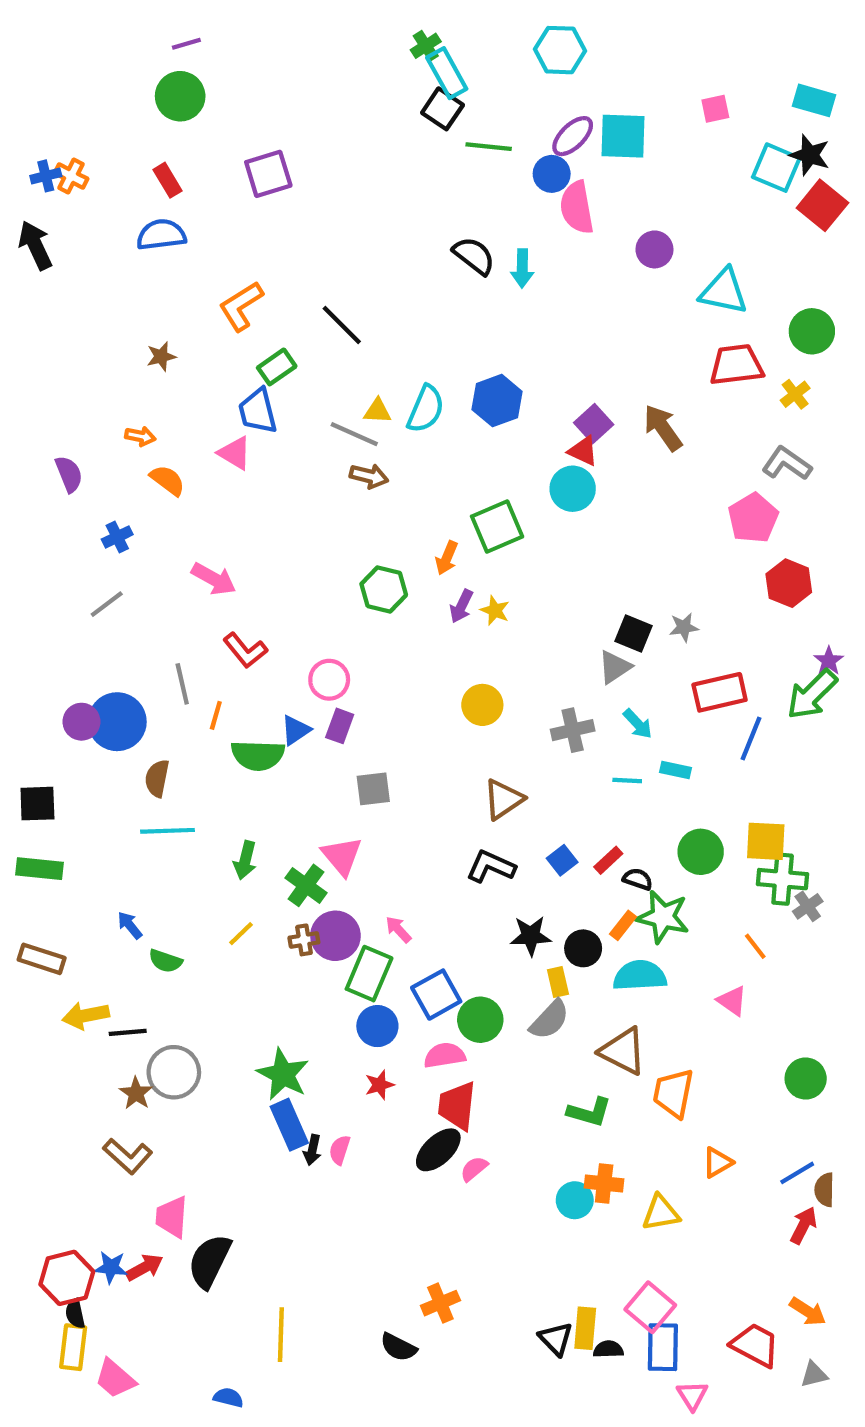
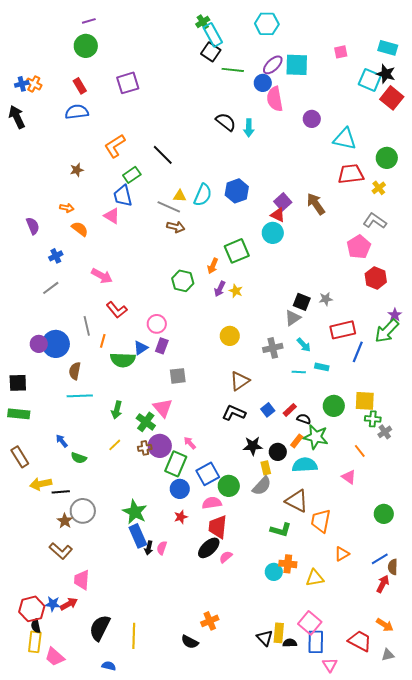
green cross: (783, 879) -> (373, 419), size x0.7
brown rectangle: (42, 959) -> (20, 457), turned 40
black semicircle: (210, 1261) -> (100, 628), moved

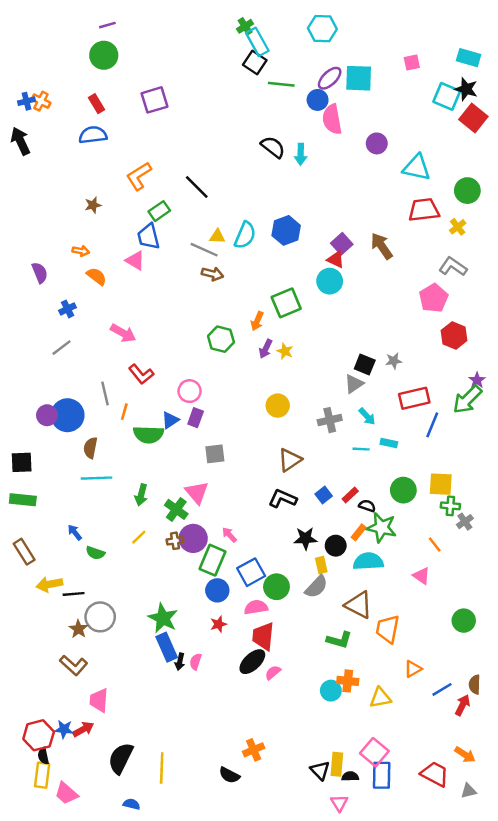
blue line: (380, 559) -> (442, 689), moved
pink triangle: (330, 665) -> (339, 803), moved

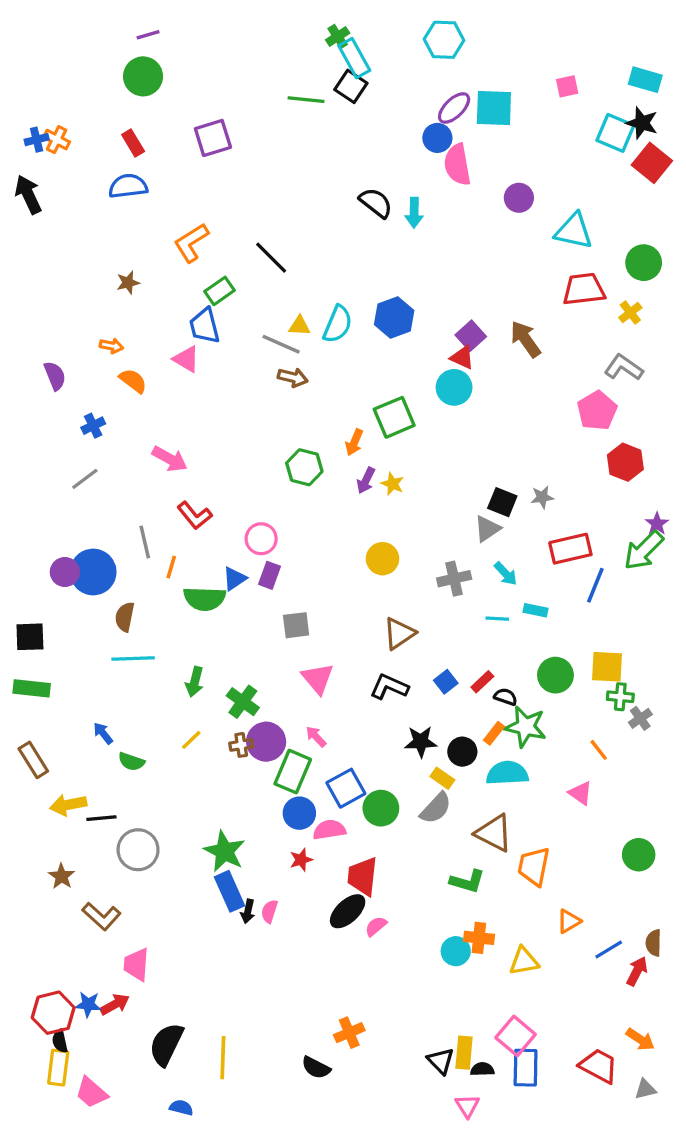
green line: (281, 84) -> (306, 100), moved
pink triangle: (197, 493) -> (318, 678), moved
yellow rectangle: (321, 565) -> (442, 778), turned -42
pink semicircle: (256, 607) -> (329, 830), moved
brown star: (78, 629) -> (62, 876), moved

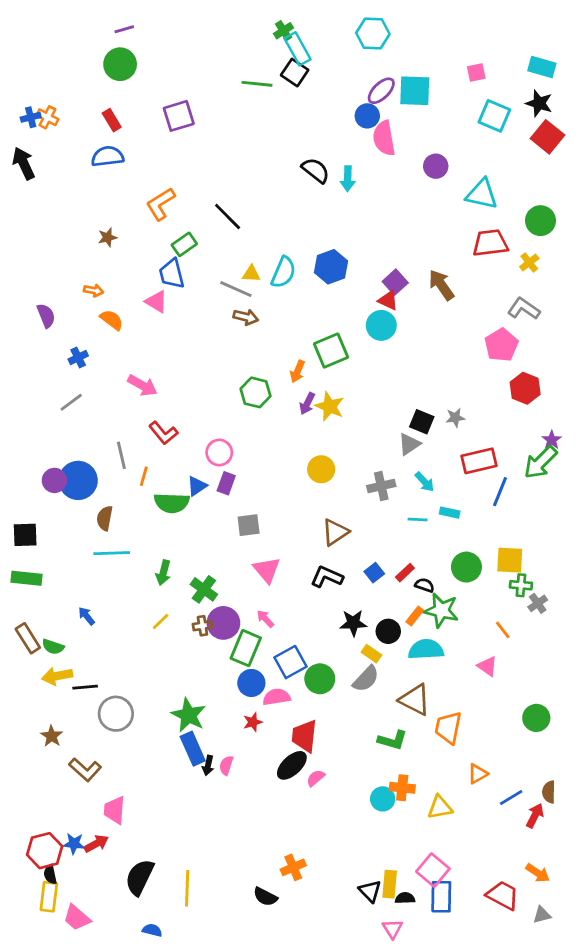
cyan square: (615, 133) -> (494, 116), moved
yellow star: (392, 484) -> (330, 406), size x1.5
green semicircle: (131, 762) -> (53, 647), moved

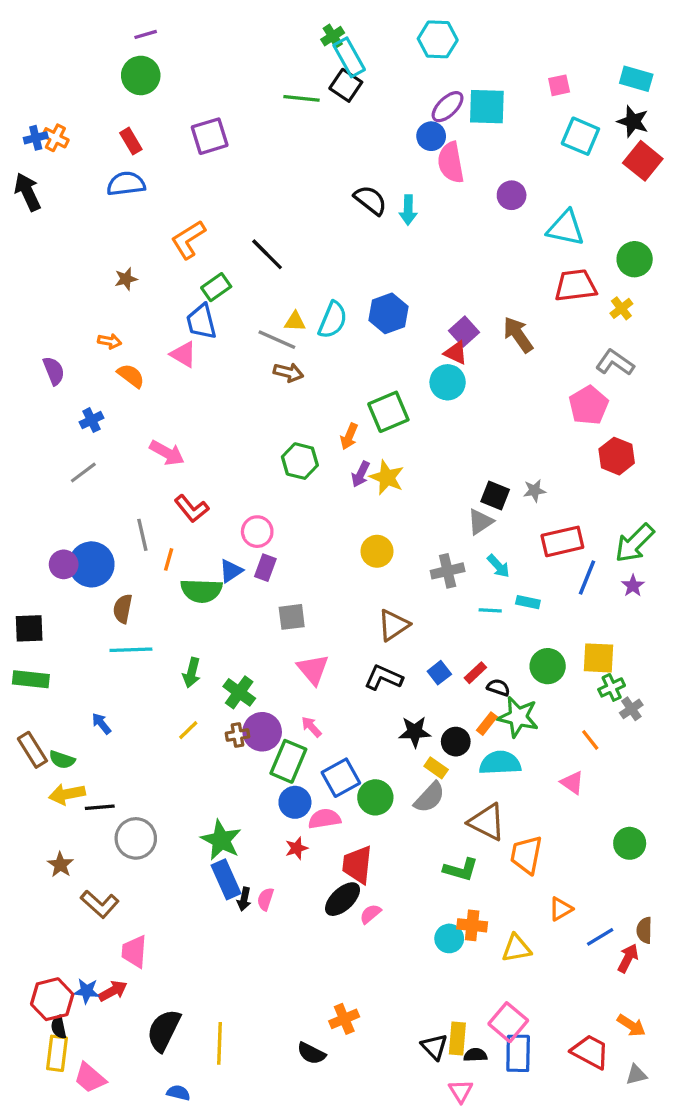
purple star: (552, 440) -> (633, 586), moved
green cross: (521, 585) -> (612, 687), turned -30

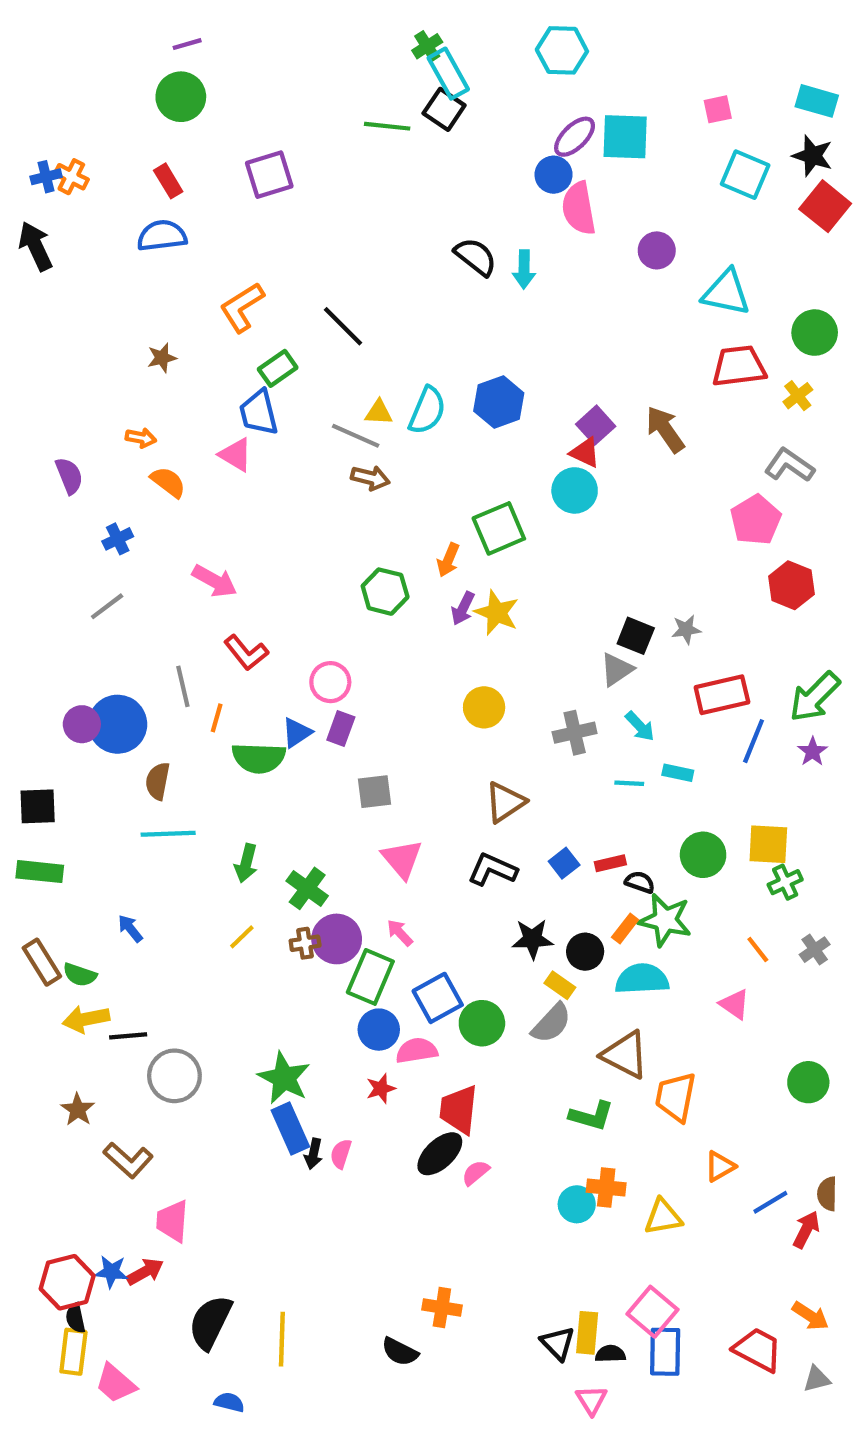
red rectangle: (475, 673) -> (610, 863), turned 30
gray cross: (631, 709) -> (815, 950), moved
orange cross: (344, 1019) -> (442, 1307), turned 32

